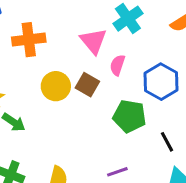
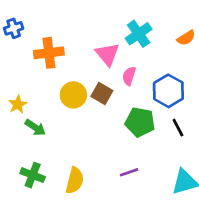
black line: (167, 142) -> (178, 128), moved

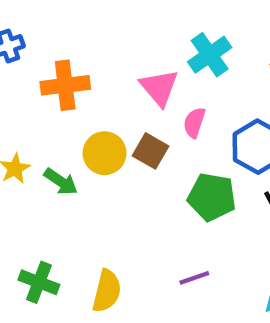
green arrow: (35, 128) -> (61, 182), moved

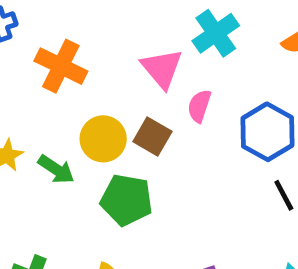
orange cross: (65, 85) -> (61, 66), turned 33
green pentagon: (212, 197) -> (127, 200), moved

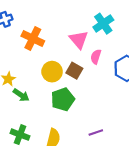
green arrow: (56, 169) -> (21, 95), moved
green pentagon: (127, 200) -> (63, 99), turned -30

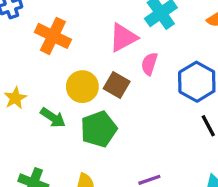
pink triangle: (79, 40) -> (123, 38), turned 42
green arrow: (21, 95) -> (53, 118), moved

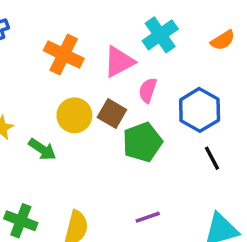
orange cross: (53, 36) -> (64, 55), moved
green pentagon: (99, 129) -> (142, 142), moved

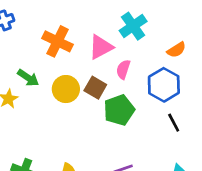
orange semicircle: (223, 40) -> (176, 50), moved
green arrow: (42, 149) -> (28, 78), moved

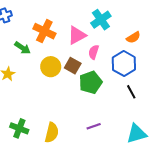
green arrow: (28, 78) -> (22, 48), moved

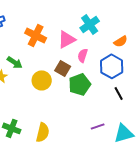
green arrow: (22, 48) -> (15, 62), moved
yellow circle: (51, 67) -> (42, 80), moved
purple line: (94, 126) -> (98, 126), moved

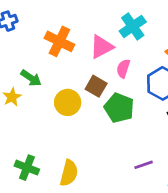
green pentagon: (80, 84) -> (119, 108), turned -30

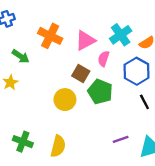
cyan cross: (133, 26) -> (121, 35), moved
green arrow: (31, 78) -> (21, 56), moved
yellow circle: (68, 102) -> (65, 100), moved

